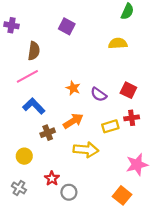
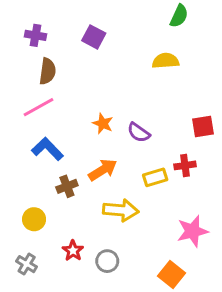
purple cross: (11, 25) -> (36, 35), moved
red square: (128, 90) -> (203, 127), moved, turned -35
gray circle: (69, 192) -> (107, 261), moved

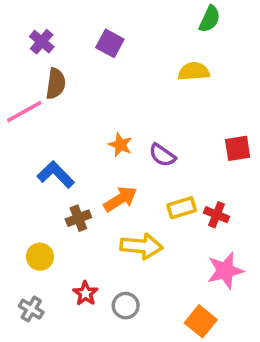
purple cross: (36, 35) -> (42, 42), turned 30
pink line: (39, 107) -> (24, 112), moved
red cross: (185, 165) -> (217, 215), moved, turned 30

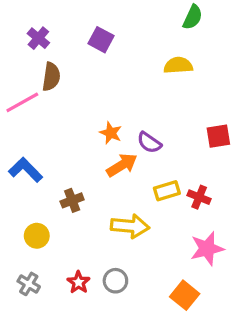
blue L-shape: (56, 174) -> (25, 170), moved
orange arrow: (120, 199) -> (122, 165), moved
red star: (85, 293) -> (79, 282), moved

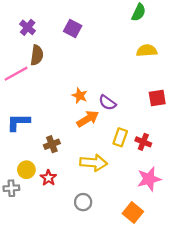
yellow semicircle: (178, 65) -> (147, 51), moved
blue L-shape: (25, 170) -> (18, 122), turned -45
yellow rectangle: (167, 191) -> (120, 137), turned -54
red star: (79, 282) -> (48, 178), moved
gray cross: (29, 284) -> (11, 188), moved, turned -35

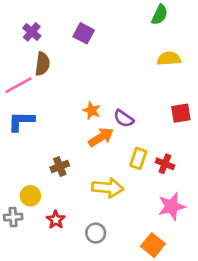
blue L-shape: (18, 122) -> (21, 121), moved
red star: (48, 178) -> (56, 220), moved

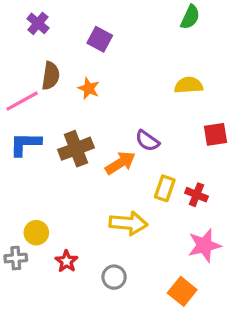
purple cross: (32, 32) -> (38, 23), moved
yellow semicircle: (169, 59) -> (189, 85), moved
orange star: (92, 111) -> (89, 88), moved
brown cross: (60, 166) -> (76, 149), moved, size x1.5

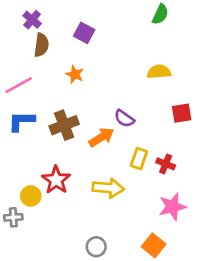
brown semicircle: (51, 76) -> (41, 45), moved
red star: (66, 261) -> (56, 180), moved, size x1.5
gray circle: (114, 277) -> (96, 247), moved

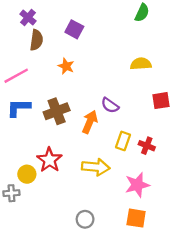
orange arrow: (102, 137) -> (90, 122), turned -35
pink star: (172, 207) -> (137, 185), moved
orange square: (154, 245) -> (136, 218), turned -30

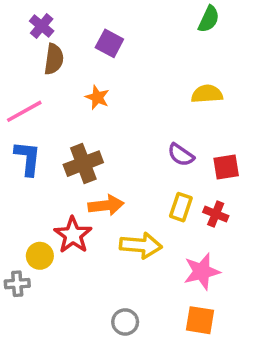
red square: (161, 101) -> (226, 167), moved
purple semicircle: (110, 105) -> (181, 155), moved
blue L-shape: (19, 108) -> (28, 158), turned 95
orange arrow: (90, 122) -> (106, 205), moved, turned 60

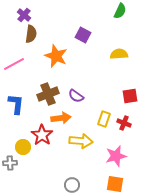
purple square: (109, 43) -> (83, 35), moved
orange star: (97, 97) -> (56, 56), size x1.6
purple semicircle: (181, 155) -> (76, 96), moved
blue L-shape: (28, 158) -> (16, 104), moved

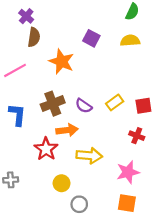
yellow semicircle: (119, 54) -> (130, 41), moved
yellow rectangle: (104, 119) -> (115, 102), moved, turned 35
yellow circle: (23, 147) -> (62, 183), moved

